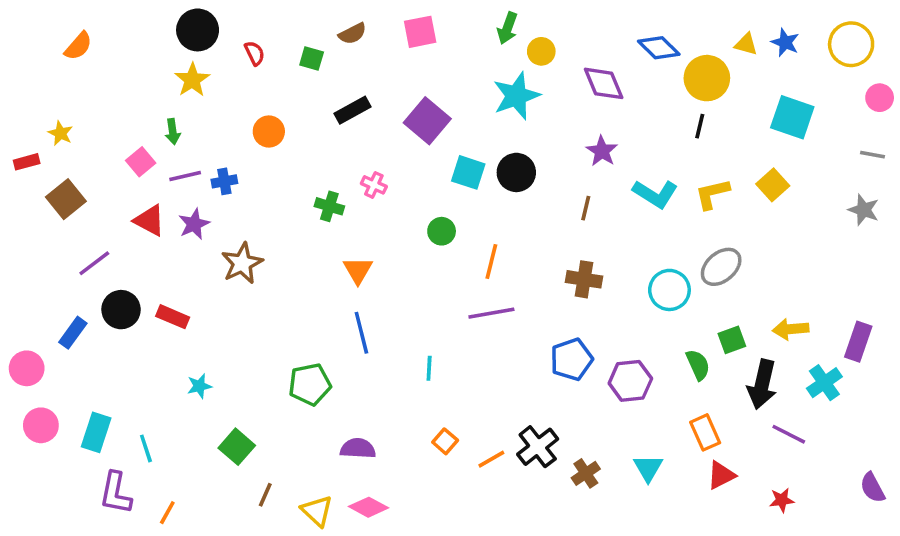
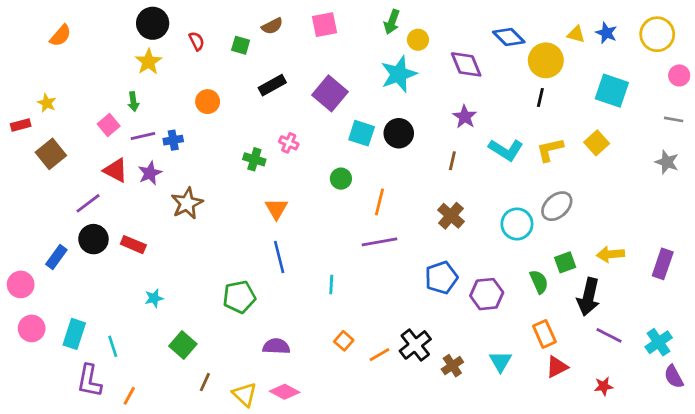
purple line: (94, 263) -> (88, 203), moved
brown cross: (584, 279) -> (451, 216), turned 32
cyan cross: (824, 383) -> (659, 342), moved

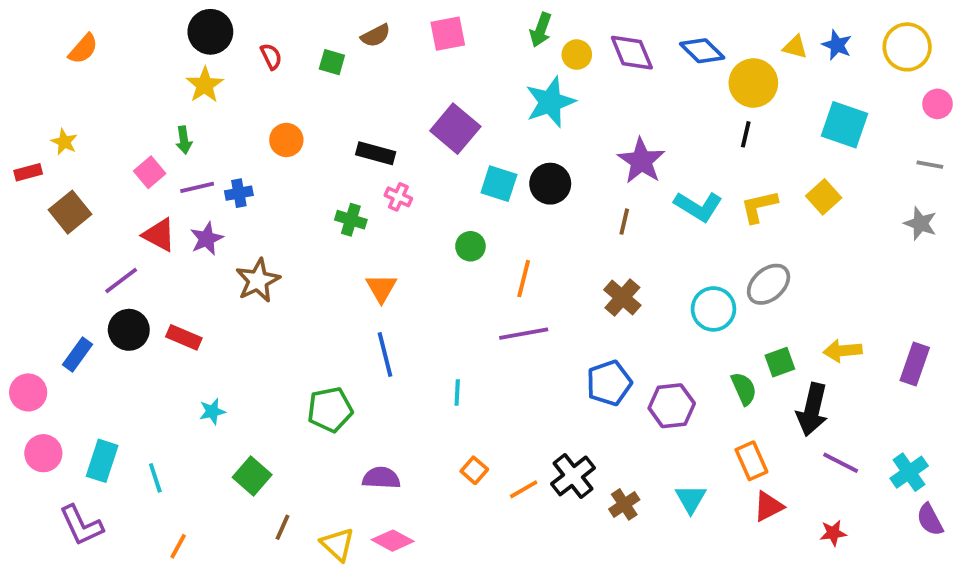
purple diamond: (466, 64) -> (632, 53), moved
black rectangle: (272, 85) -> (376, 153), moved, turned 44
purple star: (465, 117) -> (641, 161), size x1.4
purple L-shape: (89, 381) -> (81, 525), moved, turned -36

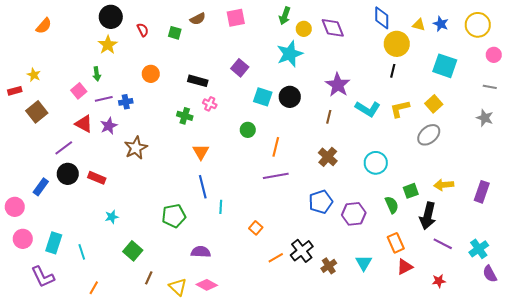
blue diamond: (702, 51) -> (382, 18), moved, turned 45
purple square: (455, 129) -> (240, 68), size x0.7
gray ellipse: (769, 284) -> (429, 135), moved
cyan line: (457, 392) -> (221, 207), moved
orange square: (474, 470) -> (256, 228), moved

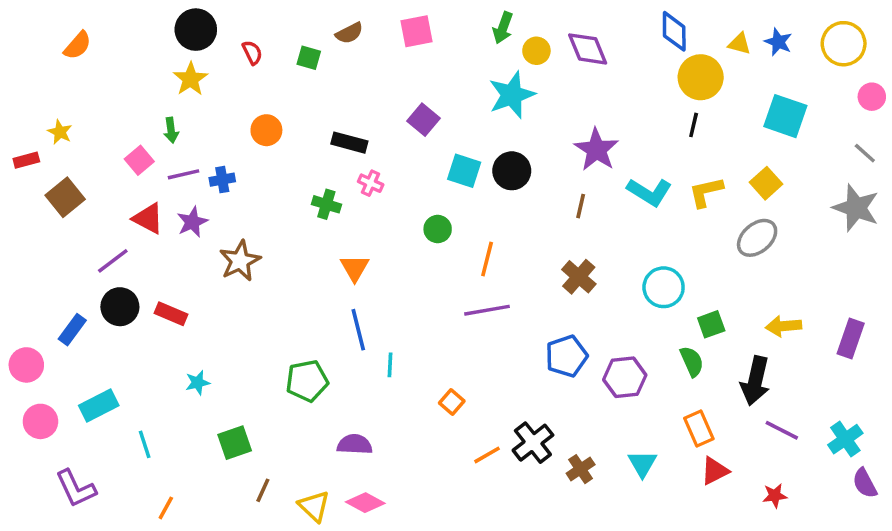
gray line: (490, 87) -> (865, 153), turned 32
gray star: (485, 118) -> (856, 208), size x1.5
green square: (411, 191) -> (711, 324), moved
cyan rectangle: (54, 243) -> (99, 406), moved, turned 45
green square: (133, 251) -> (235, 443), turned 30

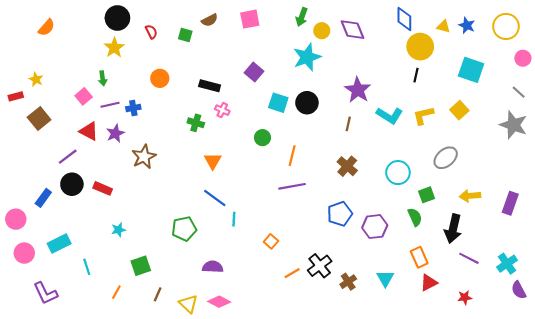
gray ellipse: (757, 238) -> (446, 158), moved
blue line: (358, 330) -> (215, 198), turned -40
orange line: (166, 508) -> (116, 292), moved

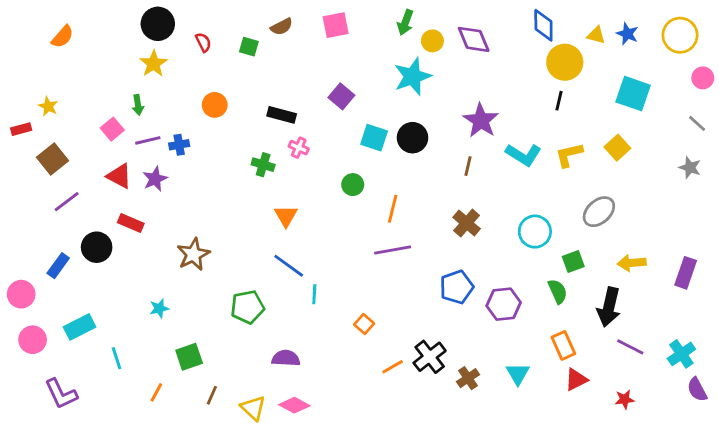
gray star: (513, 125) -> (690, 168), size x0.6
purple line: (68, 157) -> (67, 202), moved
brown star: (144, 157) -> (193, 254), moved
red rectangle: (103, 188) -> (131, 223), moved

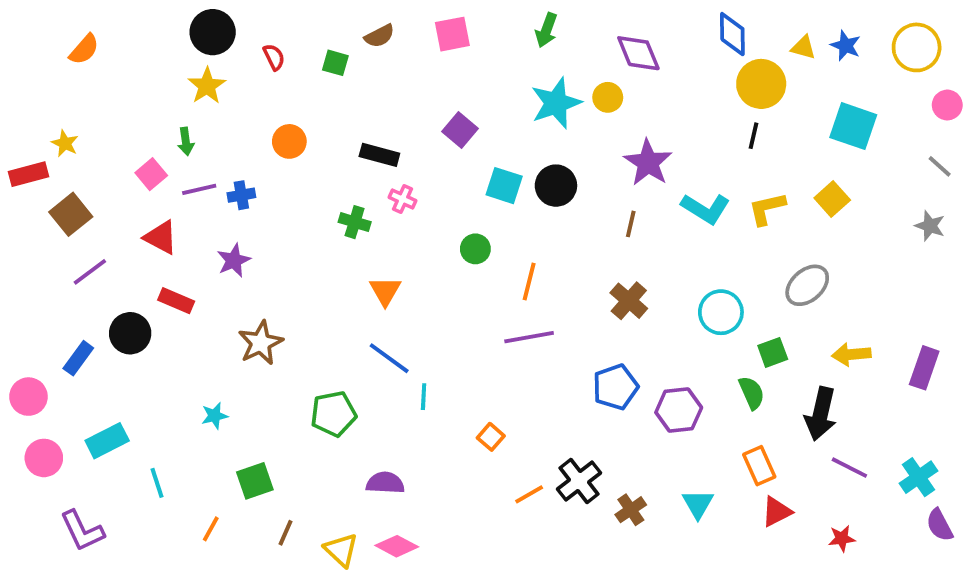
yellow circle: (432, 41) -> (608, 97), moved
red rectangle: (21, 129) -> (28, 174), size x1.4
purple star: (155, 179) -> (234, 260), moved

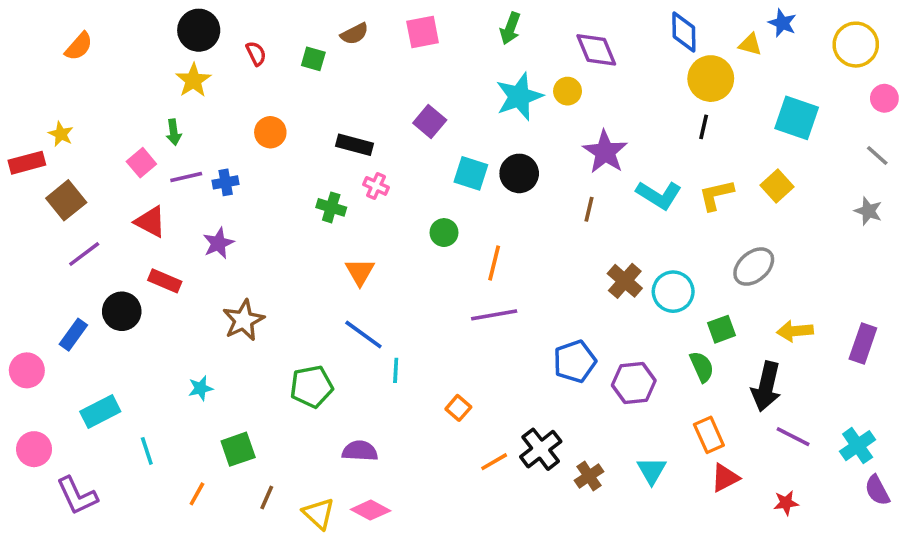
blue star: (846, 46) -> (782, 23), moved
brown cross: (629, 301) -> (625, 281), moved
pink circle: (44, 458) -> (34, 449), moved

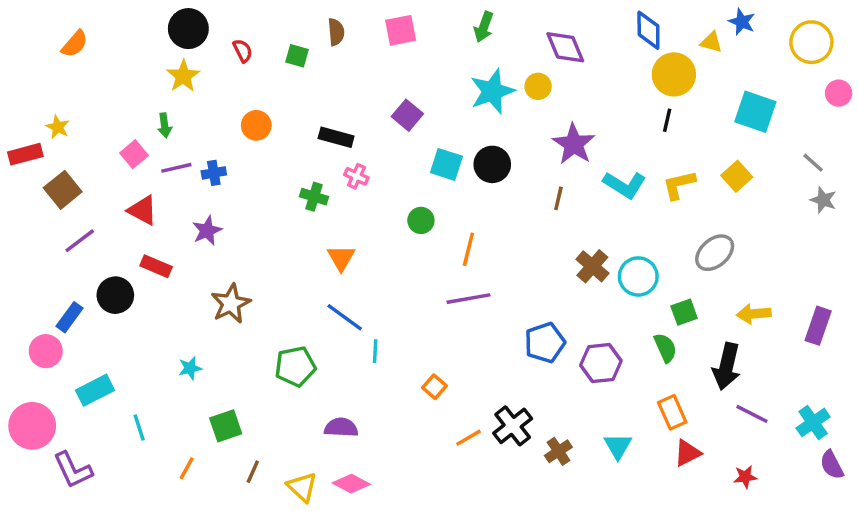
brown semicircle: (354, 34) -> (336, 32), turned -68
gray line: (877, 156) -> (813, 163), moved
pink circle: (27, 370) -> (46, 351), moved
pink circle: (34, 449) -> (32, 426), size x1.4

